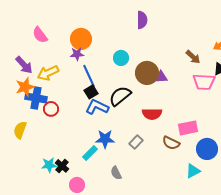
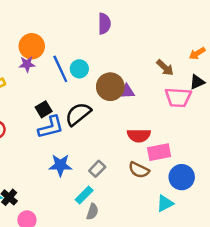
blue line: (89, 76) -> (60, 69), moved
blue L-shape: (97, 107) -> (51, 127), turned 140
red semicircle: (152, 114) -> (139, 135), moved
cyan rectangle: (90, 153) -> (84, 195), moved
gray semicircle: (116, 173) -> (92, 212), moved, turned -136

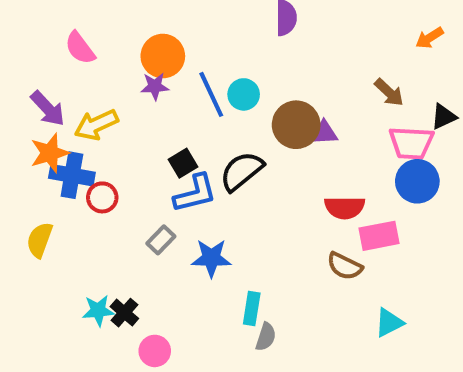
orange arrow: (197, 53) -> (429, 38), moved
gray rectangle: (97, 169) -> (161, 240), moved
blue circle: (182, 177) -> (417, 181), moved
cyan rectangle: (84, 195) -> (252, 309), turned -36

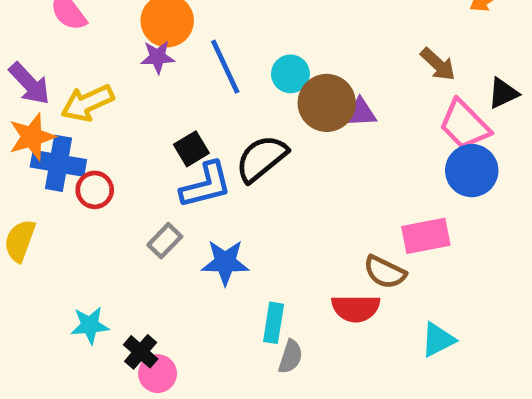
cyan circle: (244, 94) -> (290, 74), moved
pink trapezoid: (411, 143) -> (464, 125), turned 42
red semicircle: (345, 208) -> (356, 308), moved
black cross: (124, 313) -> (141, 352), moved

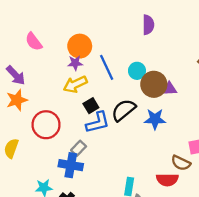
yellow arrow: (87, 103) -> (75, 84), moved
blue cross: (58, 163) -> (71, 165), moved
red circle: (95, 190) -> (46, 125), size x1.6
blue star: (225, 262) -> (155, 119), moved

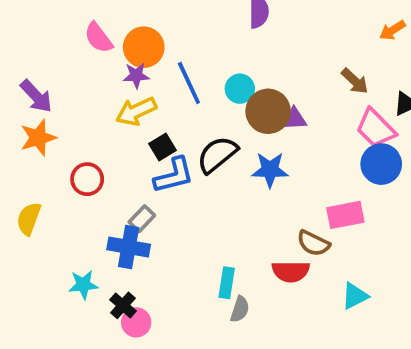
pink semicircle: (34, 42) -> (98, 38), moved
red circle: (46, 125) -> (87, 179), size x0.7

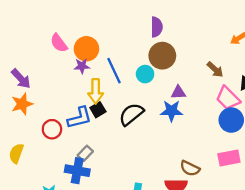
yellow arrow: (136, 111) -> (96, 91), moved, turned -65
brown circle: (268, 111) -> (162, 56), moved
blue star: (270, 170) -> (171, 111), moved
blue L-shape: (174, 175) -> (80, 118), moved
pink rectangle: (345, 215) -> (229, 158), moved

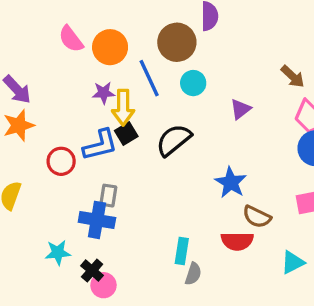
brown circle: (162, 56) -> (177, 42), moved
purple star: (82, 66) -> (104, 93), moved
purple triangle: (178, 92) -> (240, 109), turned -35
blue star: (171, 111) -> (231, 182), moved, turned 30
gray rectangle: (85, 153) -> (108, 196), turned -35

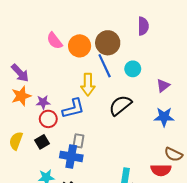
brown circle: (177, 42) -> (108, 43), moved
purple star: (104, 93) -> (43, 102), moved
black square: (126, 134) -> (42, 142), moved
blue star: (231, 182) -> (164, 117), moved, turned -30

